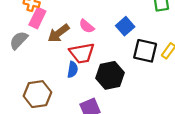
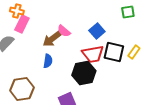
brown arrow: (59, 33) -> (52, 39), moved
red trapezoid: (82, 53) -> (93, 54), moved
blue semicircle: (73, 70) -> (48, 61), moved

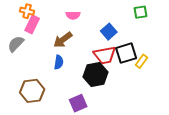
pink semicircle: (64, 31) -> (73, 15), moved, turned -40
black square: (114, 52) -> (126, 53), turned -30
yellow rectangle: (134, 52) -> (141, 61), moved

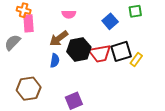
pink rectangle: (32, 24) -> (29, 23), turned -30
blue square: (109, 32) -> (110, 21), moved
black hexagon: (95, 75) -> (79, 49), moved

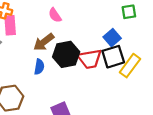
pink semicircle: (69, 14) -> (55, 15), turned 56
blue square: (110, 21) -> (112, 38), moved
yellow rectangle: (136, 60) -> (130, 66), size x1.5

